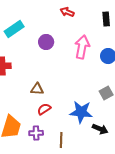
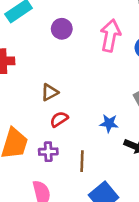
brown triangle: (37, 89) -> (50, 92), turned -32
blue star: (81, 112) -> (109, 123), size x0.6

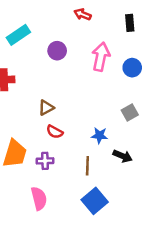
red semicircle: (59, 119) -> (55, 132), turned -119
brown line: (82, 161) -> (87, 166), moved

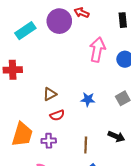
purple circle: (57, 51) -> (59, 21), moved, size x1.5
red semicircle: (55, 132) -> (57, 115), turned -48
blue star: (99, 135) -> (88, 99), moved

